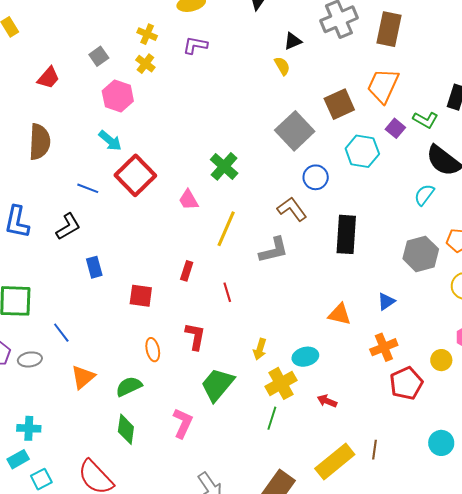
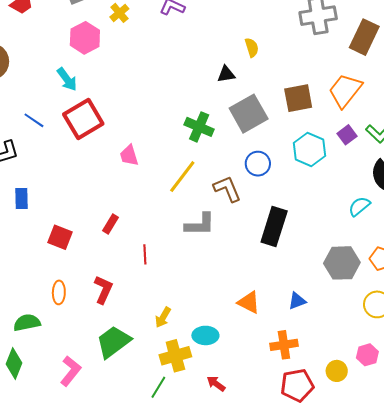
black triangle: (293, 41) -> (226, 74), moved
green cross: (224, 166) -> (199, 127), moved, turned -32
yellow line: (226, 229) -> (182, 177), moved

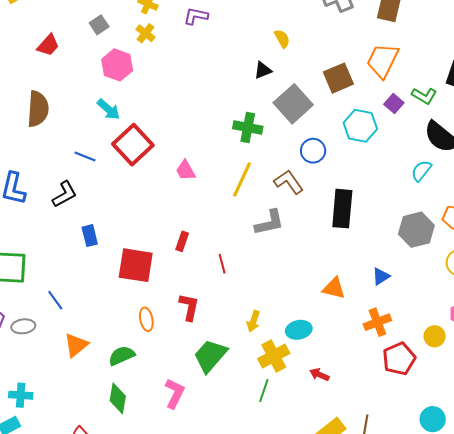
red square: (60, 237) -> (136, 265), size x1.5

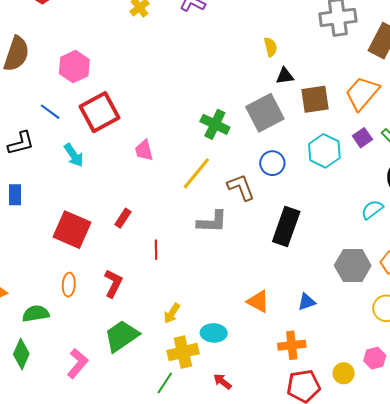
pink hexagon: (117, 65) -> (74, 66), moved
black triangle: (263, 70) -> (285, 76), moved
cyan arrow: (108, 109) -> (74, 155), moved
blue rectangle: (90, 236) -> (15, 195), moved

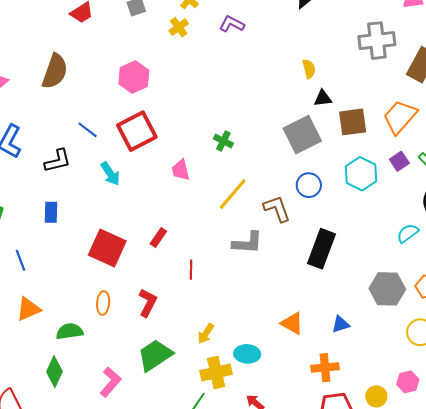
pink hexagon: (74, 66) -> (134, 77), moved
green cross: (215, 124) -> (223, 141), moved, size x0.7

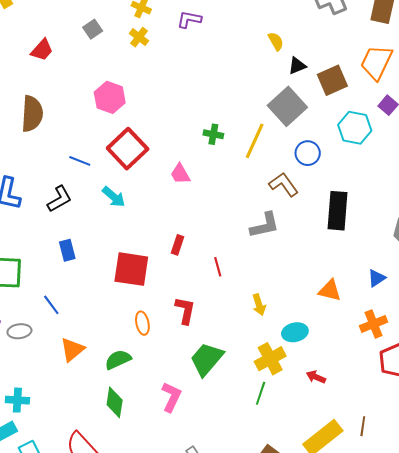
yellow line: (233, 194) -> (255, 141), moved
yellow arrow: (206, 334) -> (259, 305), moved, turned -35

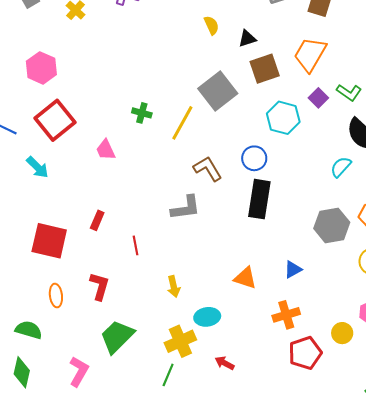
black triangle: (297, 66) -> (247, 38), moved
blue circle: (308, 153) -> (254, 158), moved
green semicircle: (118, 360) -> (29, 330), turned 36

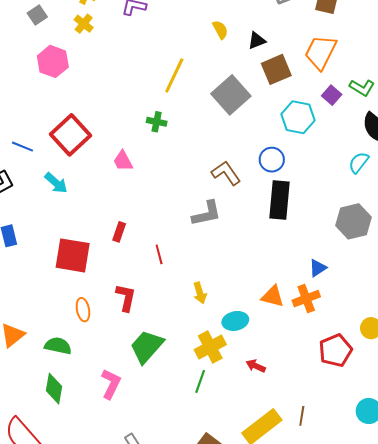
pink hexagon: (41, 68) -> (53, 61), moved
yellow line: (182, 123) -> (174, 75), moved
orange triangle: (245, 278) -> (273, 296), moved
orange cross: (286, 315) -> (306, 299), moved

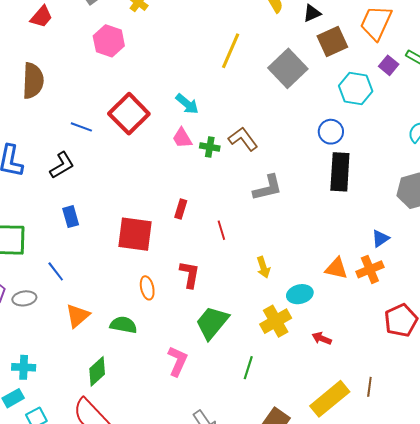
green cross: (157, 122) -> (210, 147), moved
brown L-shape: (226, 173) -> (243, 139), moved
cyan arrow: (56, 183) -> (187, 104), moved
green line: (200, 381) -> (248, 368), moved
green diamond: (54, 389) -> (97, 371), moved, turned 40

